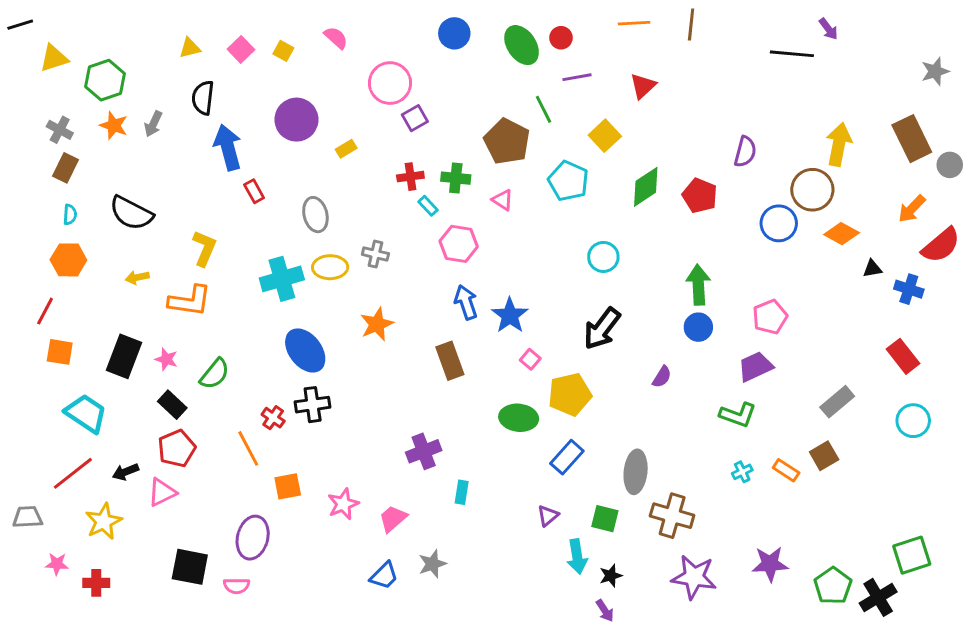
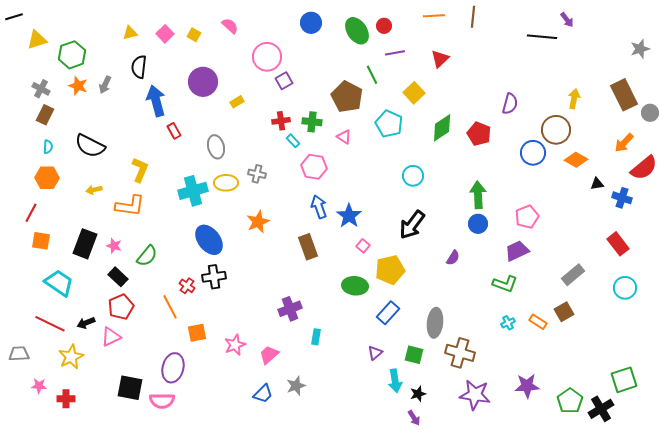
yellow arrow: (839, 144) -> (574, 99), size x0.7
red line: (73, 473) -> (50, 324), turned 64
pink semicircle: (237, 586) -> (162, 401), size x1.4

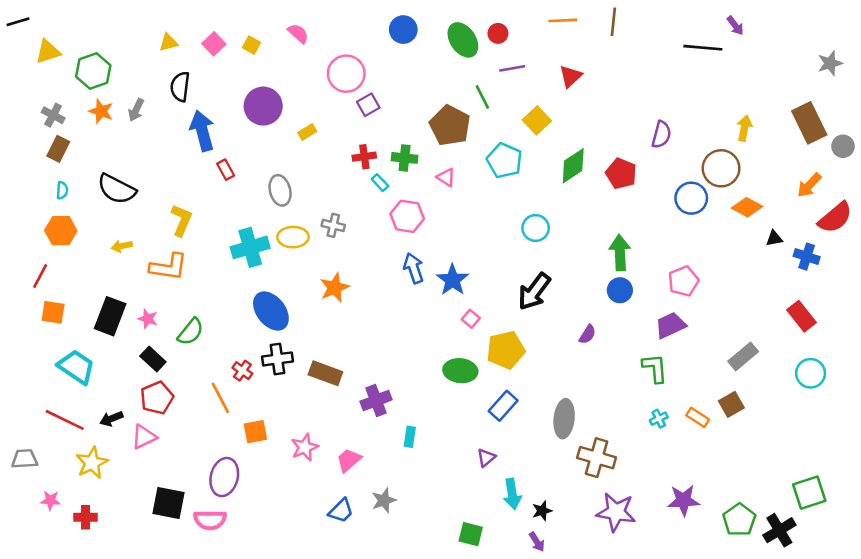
brown rectangle: (308, 247) -> (325, 373), moved, turned -50
green L-shape: (505, 284) -> (655, 368), turned -115
green square: (414, 355) -> (471, 534), moved

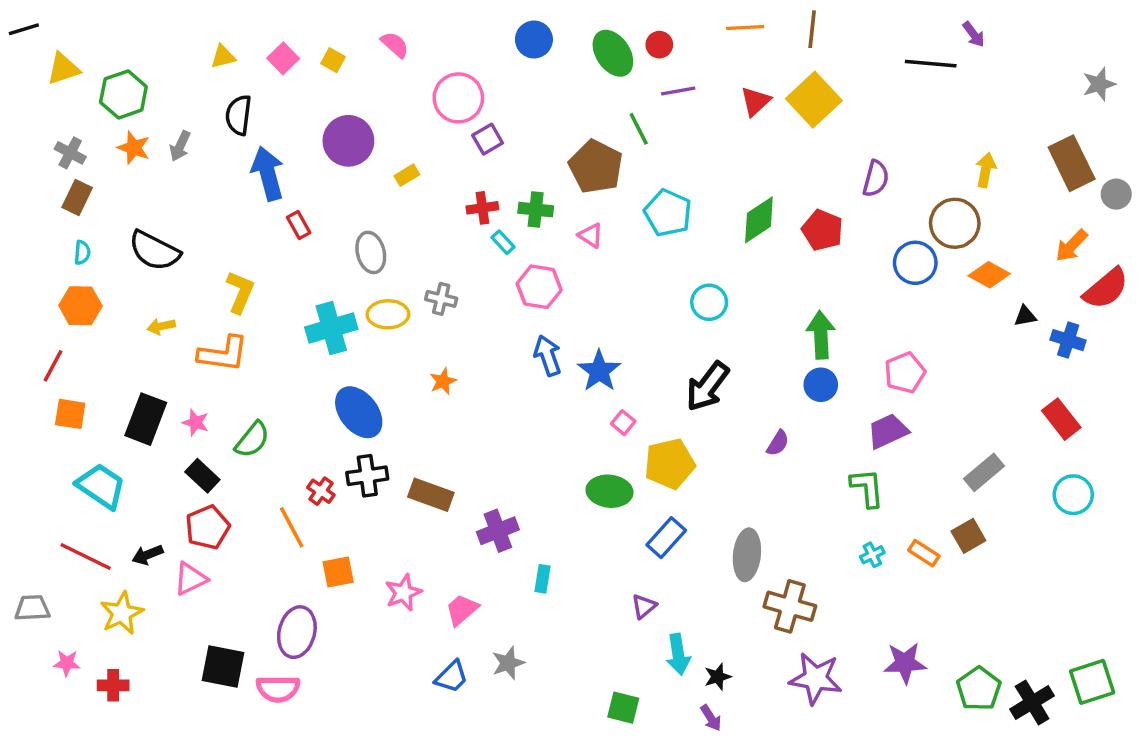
yellow square: (537, 120) -> (814, 100), moved, size x1.4
orange star: (335, 288) -> (443, 381), size x0.7
green square: (809, 493) -> (1092, 682), moved

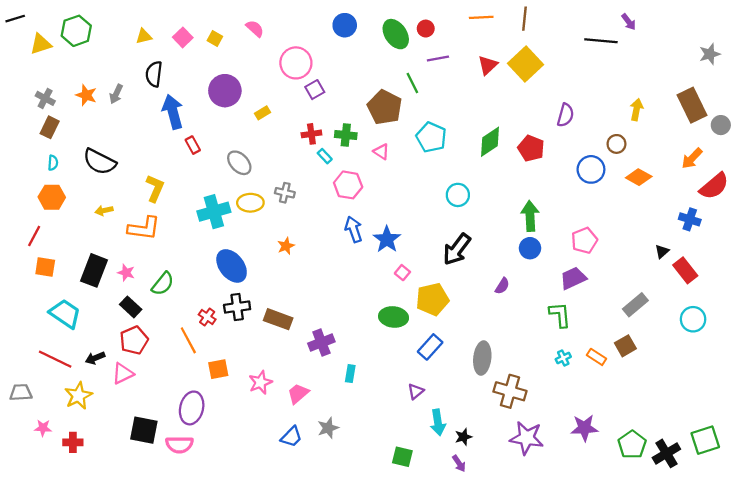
green hexagon: (123, 94) -> (76, 31), moved
brown circle: (955, 223) -> (617, 144), size x0.6
gray ellipse: (371, 252) -> (239, 163), turned -30
black triangle: (1025, 316) -> (662, 252), moved, turned -32

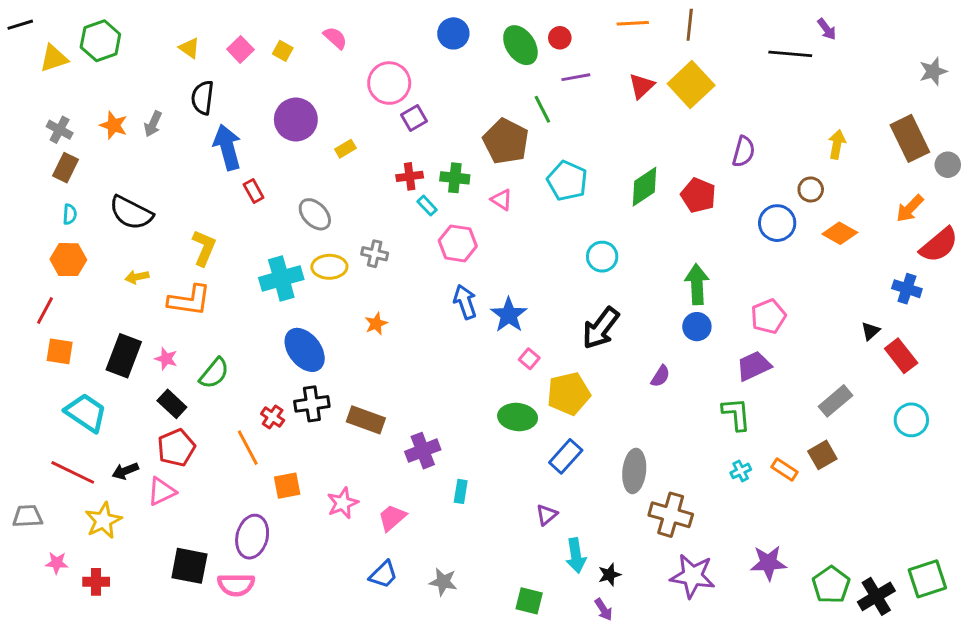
yellow triangle: (144, 36) -> (189, 48), turned 49
gray star: (328, 428) -> (443, 582), moved, turned 30

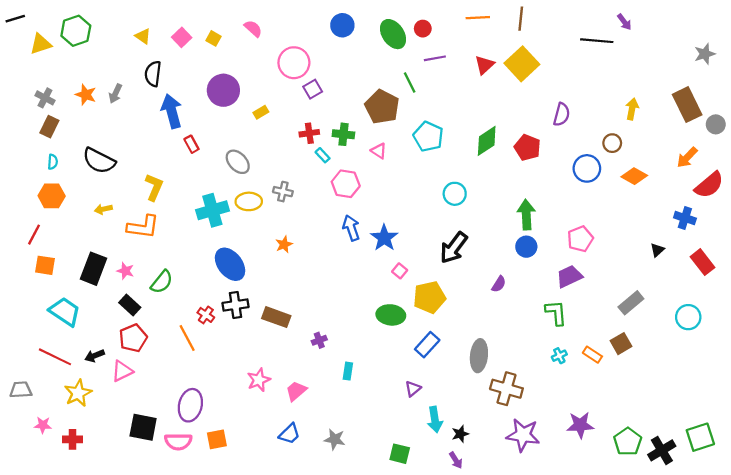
red rectangle: (901, 356) -> (703, 262), moved
purple cross: (423, 451) -> (319, 340), size x0.6
orange square: (287, 486) -> (217, 439), moved

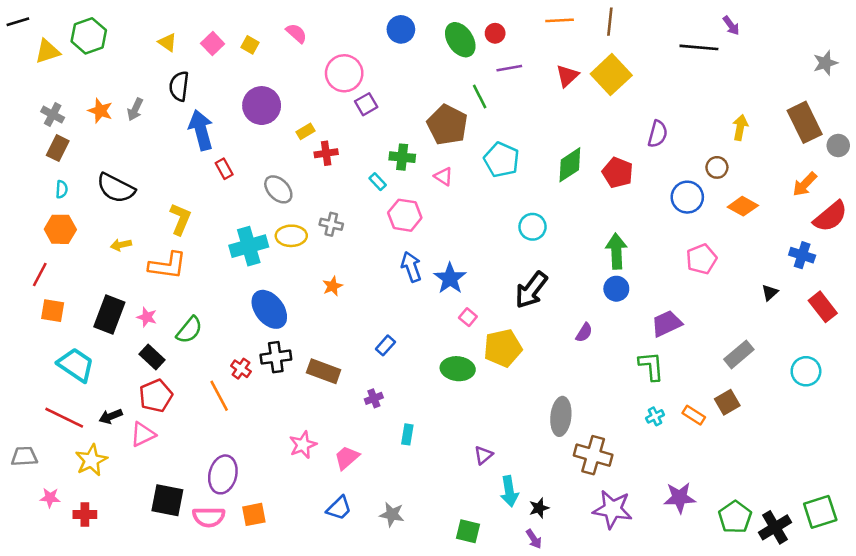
red cross: (309, 133) -> (326, 153), moved
pink pentagon: (580, 239) -> (701, 259), moved
blue rectangle: (427, 345) -> (385, 345), moved, size x0.7

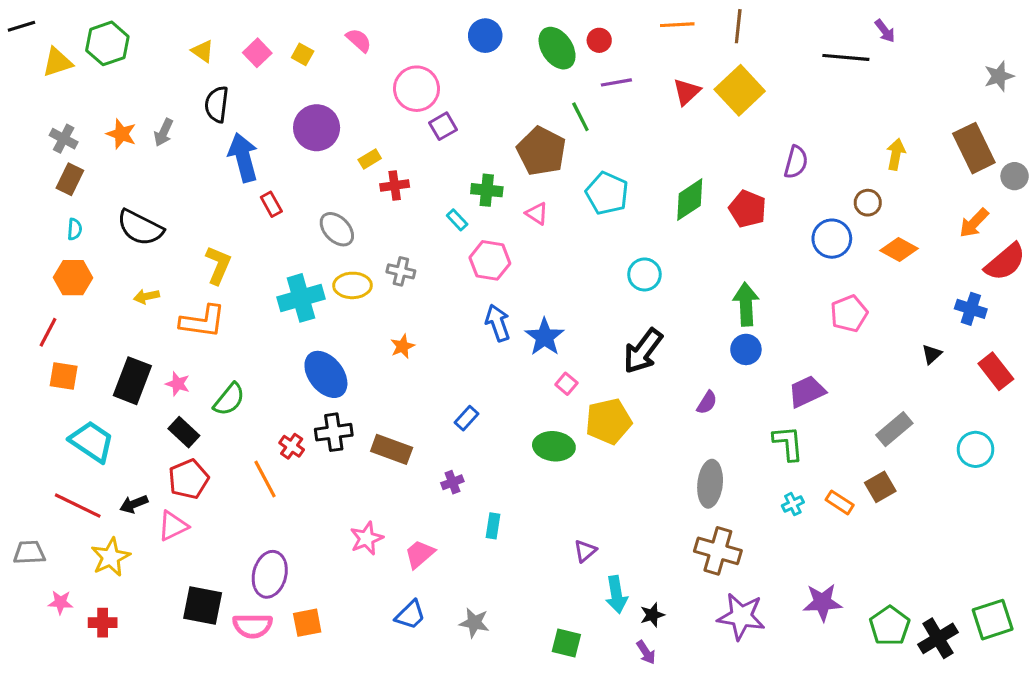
gray ellipse: (561, 416) -> (710, 484), moved

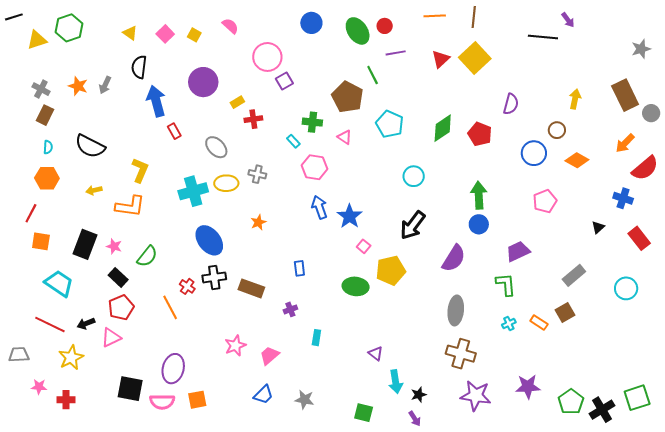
purple semicircle: (707, 403) -> (454, 258), size x1.8
blue rectangle: (466, 418) -> (299, 268), turned -49
purple triangle: (585, 551) -> (376, 354), turned -42

